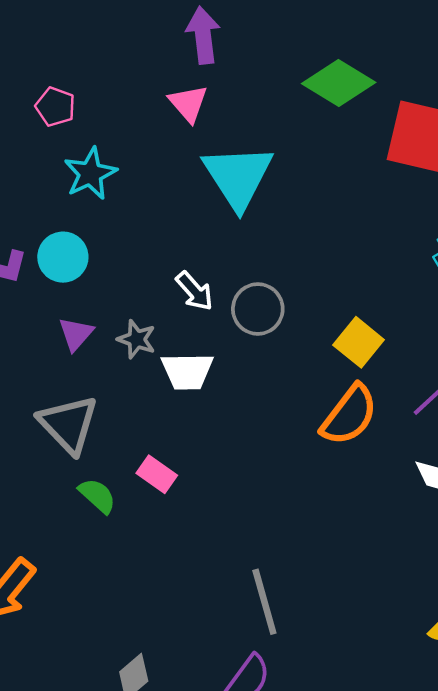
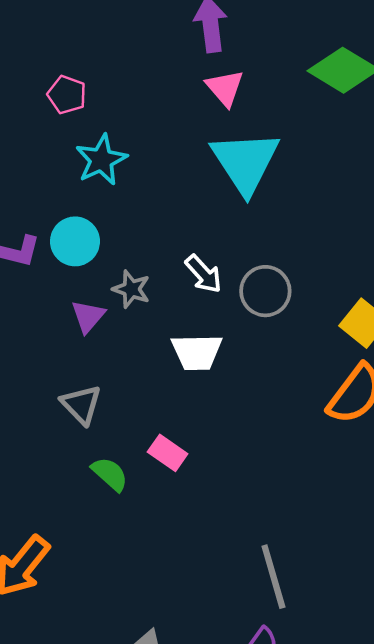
pink triangle: (188, 103) -> (225, 88), moved
gray star: (137, 339) -> (131, 289), moved
gray triangle: (68, 424) -> (81, 405), size x0.7

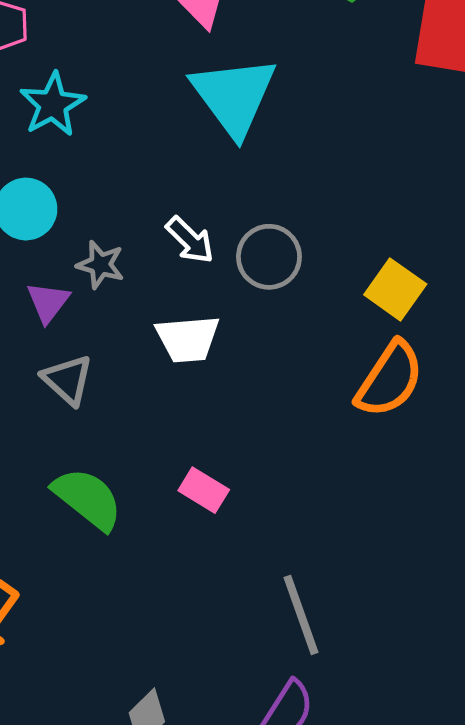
gray triangle: (81, 405) -> (68, 380), moved
pink rectangle: (168, 453) -> (204, 490), moved
green semicircle: (110, 474) -> (88, 499), size x1.5

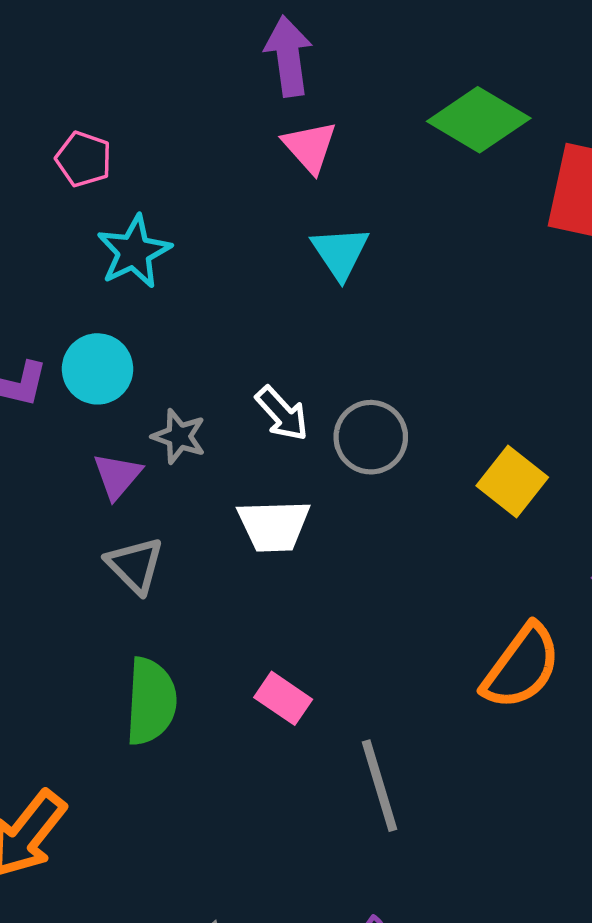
cyan triangle: (234, 96) -> (340, 253), size x0.6
orange semicircle: (390, 379) -> (521, 667), moved
green semicircle: (88, 499) -> (151, 701), turned 52
gray line: (301, 615) -> (379, 786), moved

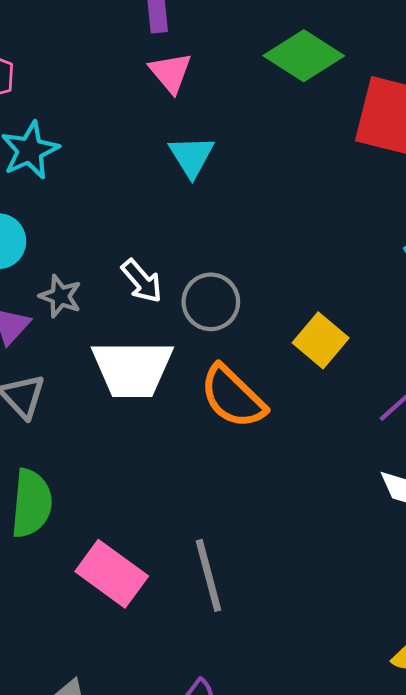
white trapezoid: (274, 526) -> (132, 369), size x1.4
orange semicircle: (521, 667) -> (233, 397), moved, turned 96
pink rectangle: (283, 698) -> (112, 574), moved, size x1.6

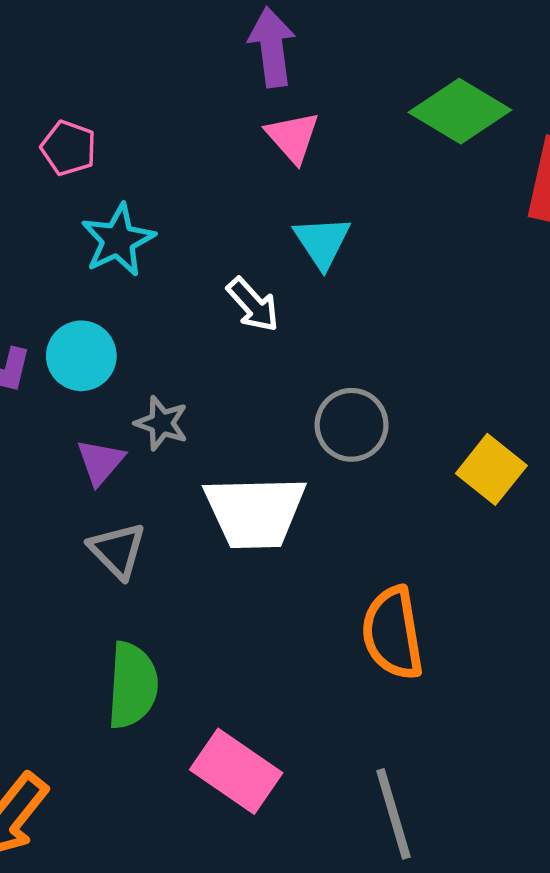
white arrow: (142, 281) -> (253, 305), moved
orange semicircle: (233, 397) -> (393, 633), moved, turned 38
gray line: (209, 575) -> (393, 814), moved

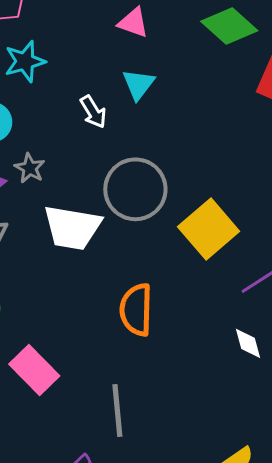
pink triangle: (293, 137) -> (133, 23), turned -40
gray circle: (352, 425) -> (135, 189), size x1.5
yellow square: (491, 469) -> (209, 229), size x1.5

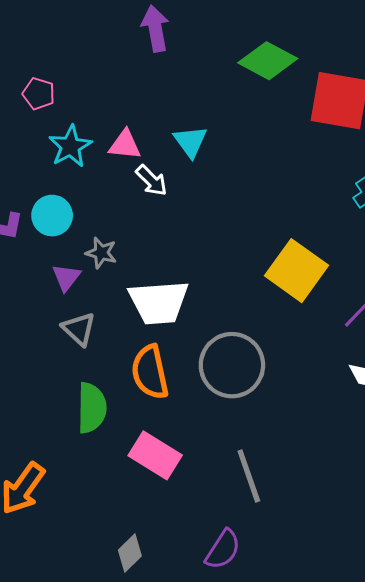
pink triangle: (133, 23) -> (125, 145), moved
gray circle: (135, 189) -> (232, 365), moved
orange semicircle: (136, 310) -> (150, 372), moved

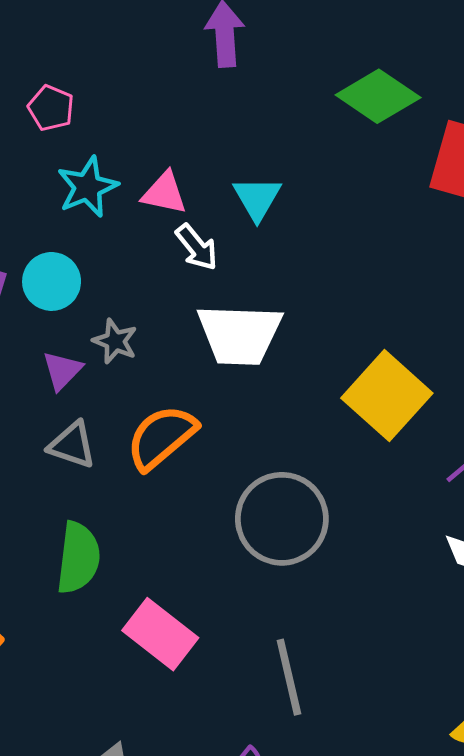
white trapezoid: (159, 302) -> (240, 334), moved
gray triangle: (79, 329) -> (72, 445), turned -30
orange semicircle: (150, 372) -> (161, 437), moved, turned 56

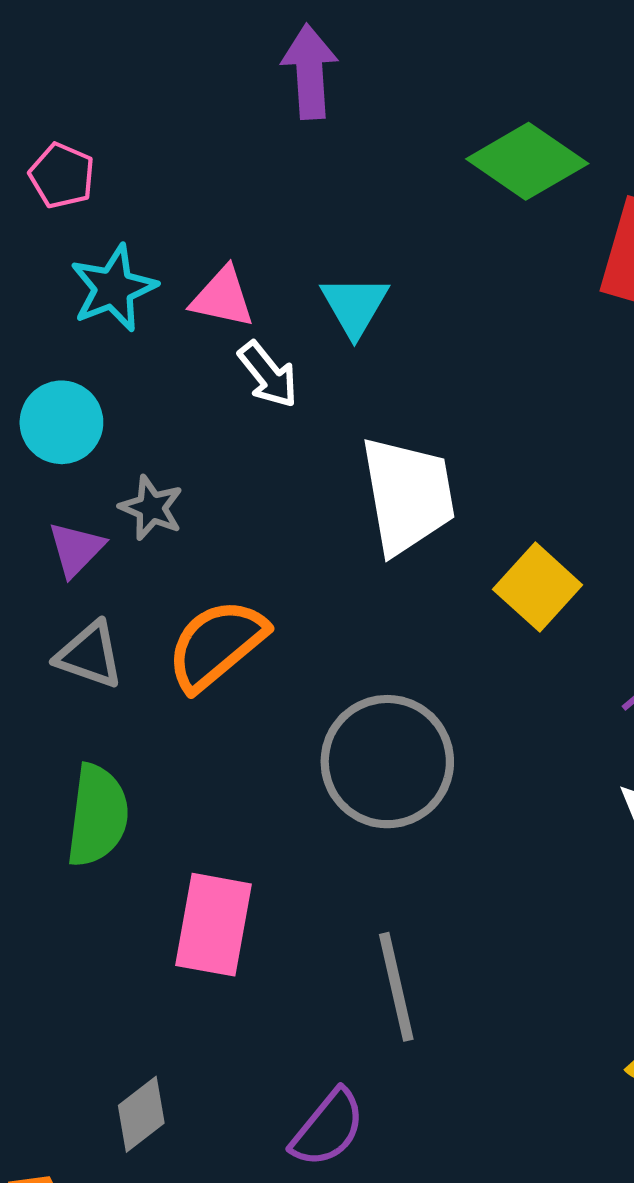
white trapezoid: (240, 334) -> (408, 495), moved, turned -102
yellow square: (387, 396) -> (538, 587), size x0.7
pink rectangle: (160, 634) -> (213, 925), turned 62

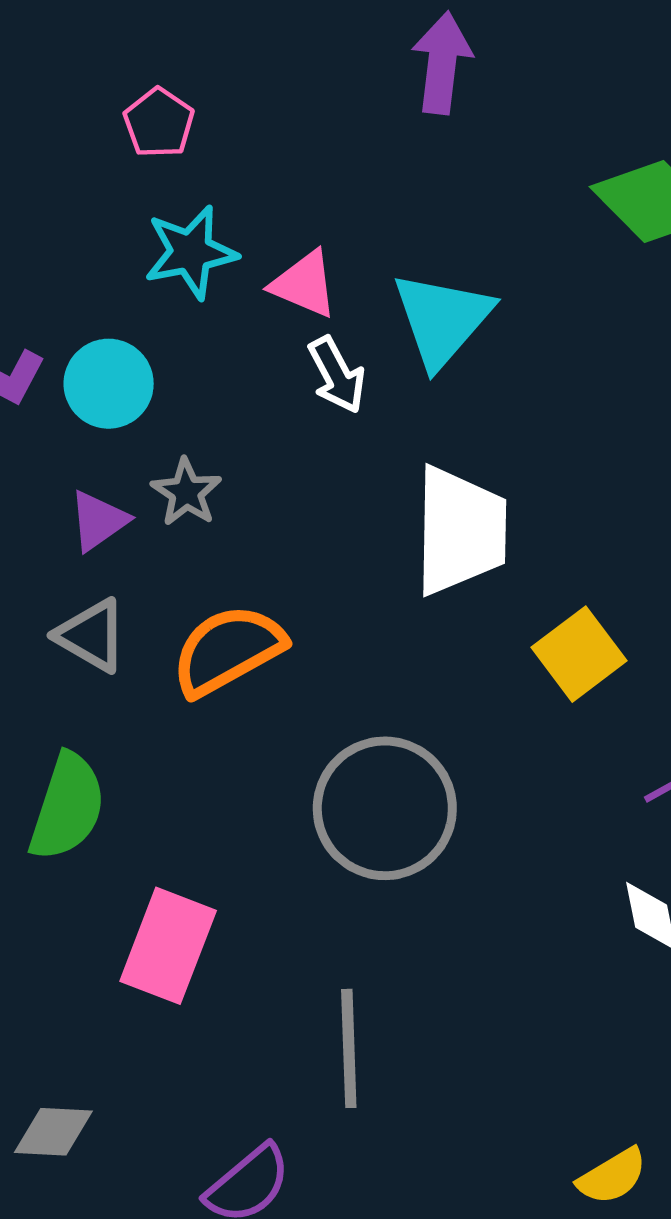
cyan triangle: (355, 306) -> (442, 319), size x1.4
gray diamond: (141, 1114) -> (53, 1132), turned 30

